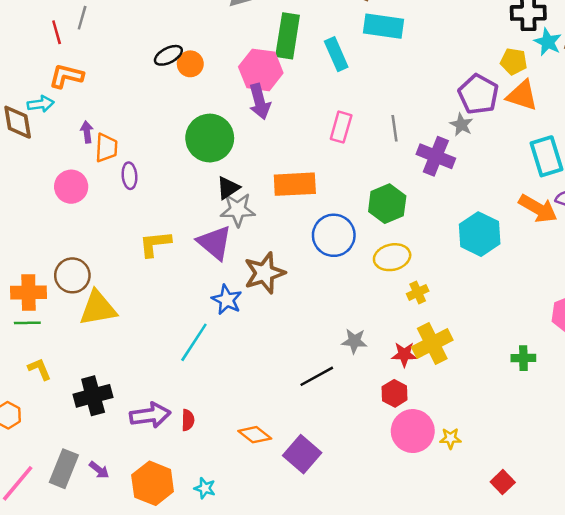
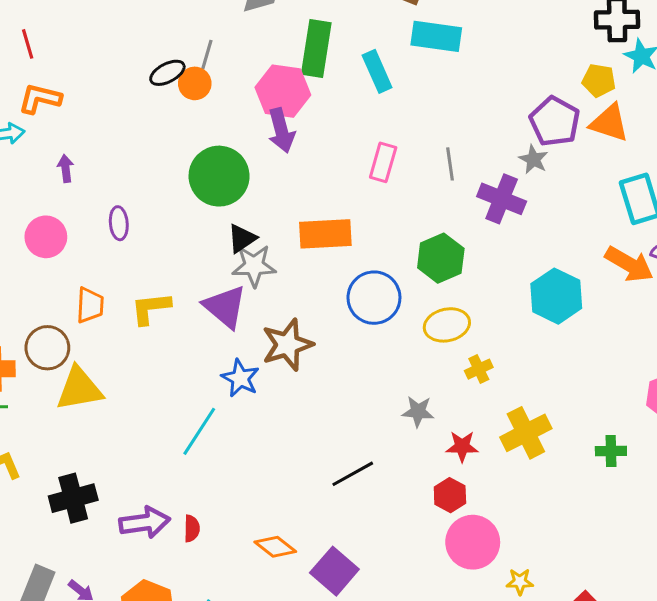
gray line: (82, 18) -> (207, 55), moved
orange trapezoid: (106, 148) -> (90, 305), moved
gray star: (354, 341) -> (418, 412), moved
yellow cross: (432, 343) -> (526, 433), moved
yellow star: (450, 438) -> (520, 582), moved

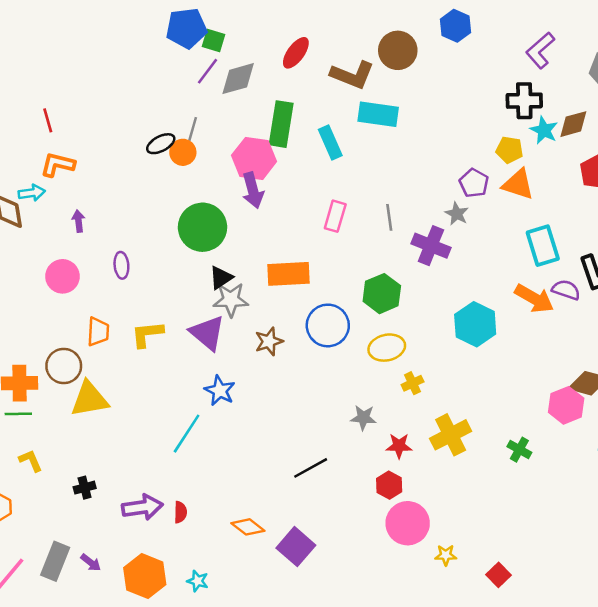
purple pentagon: (555, 121) -> (474, 183), size x0.7
brown star: (287, 345) -> (269, 341), moved, size x0.7
green cross: (611, 451) -> (519, 450), turned 30
black cross: (73, 498) -> (85, 488), size x0.6

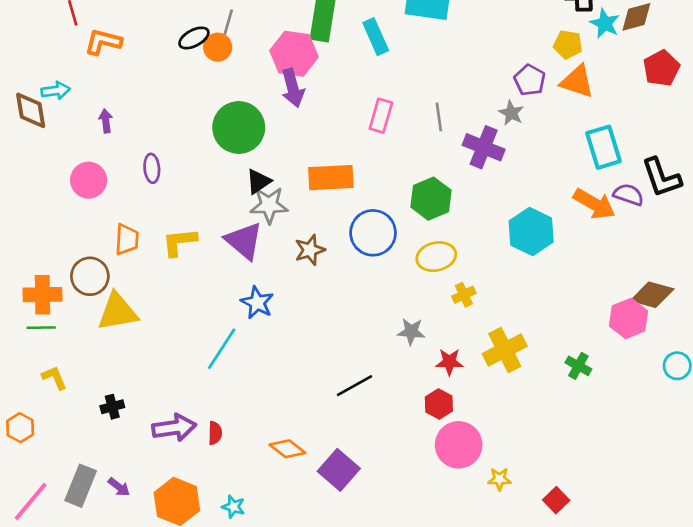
orange L-shape: (58, 165) -> (103, 42), moved

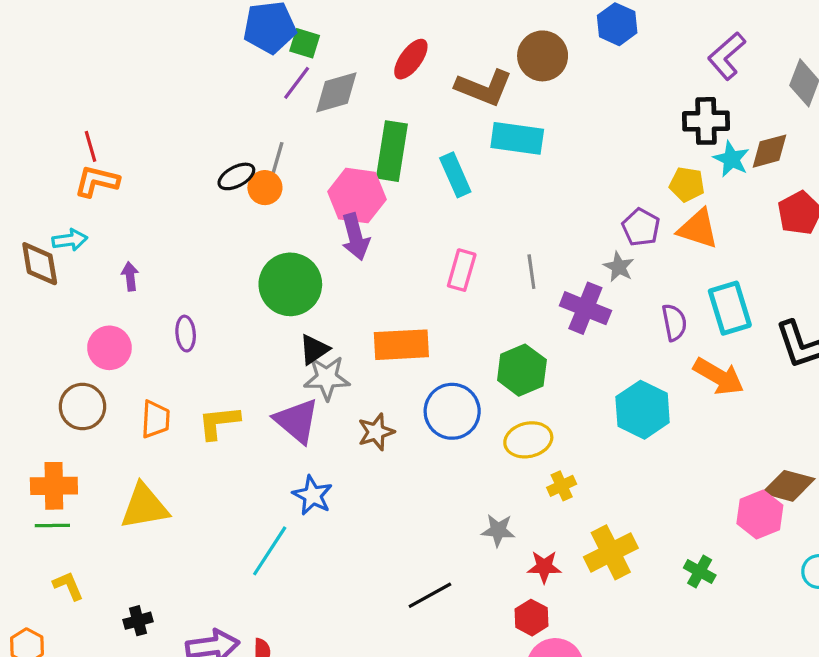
orange L-shape: (103, 42) -> (97, 181), moved
purple semicircle: (628, 195) -> (674, 322), moved, turned 60
brown circle: (90, 276) -> (82, 407), moved

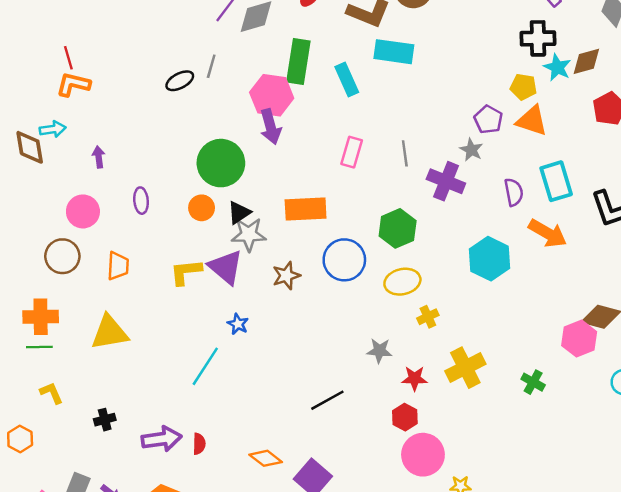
orange circle: (265, 188) -> (202, 208), moved
yellow L-shape: (219, 422) -> (186, 272), moved
blue star: (313, 495) -> (238, 324), size x0.7

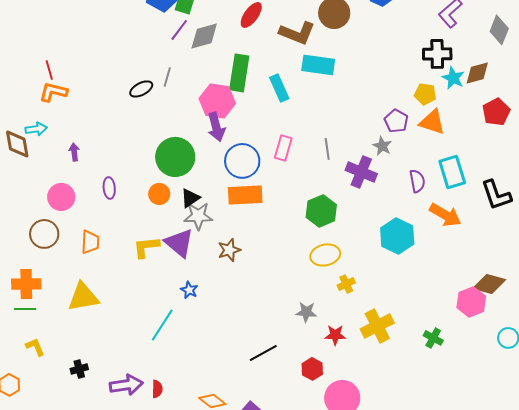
blue circle: (344, 260) -> (242, 161), moved
red hexagon: (405, 417) -> (312, 369), moved

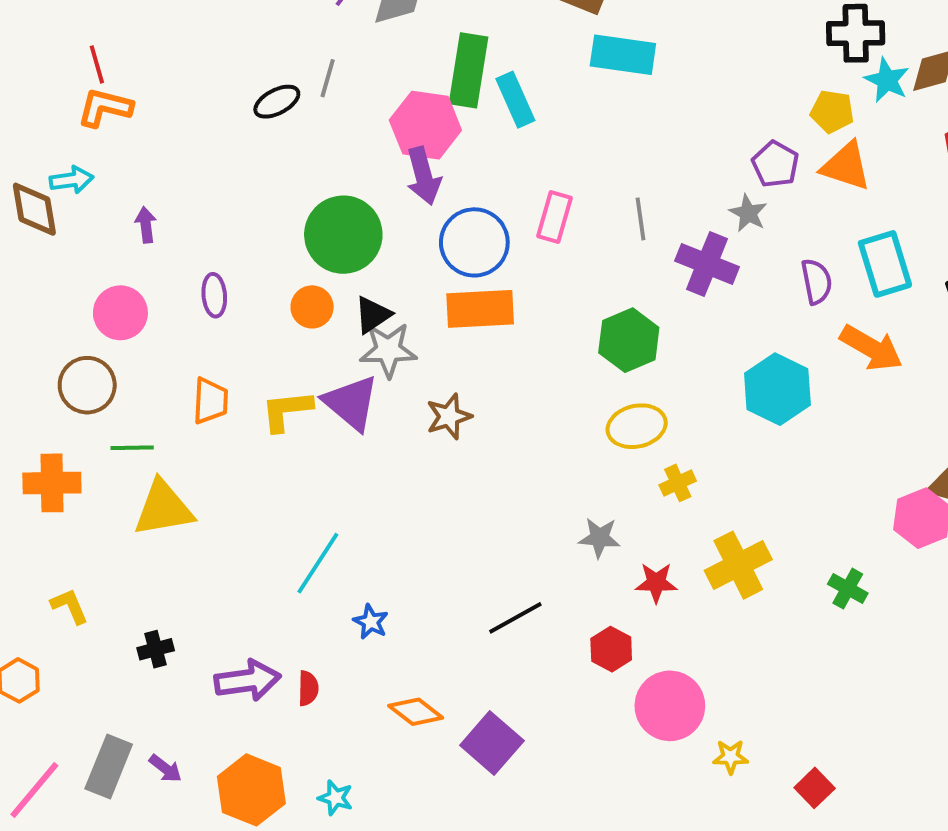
cyan rectangle: (279, 88) -> (515, 100), moved
orange trapezoid: (90, 242) -> (210, 401), moved
blue star: (189, 290) -> (371, 622), moved
green line: (25, 309) -> (132, 448), moved

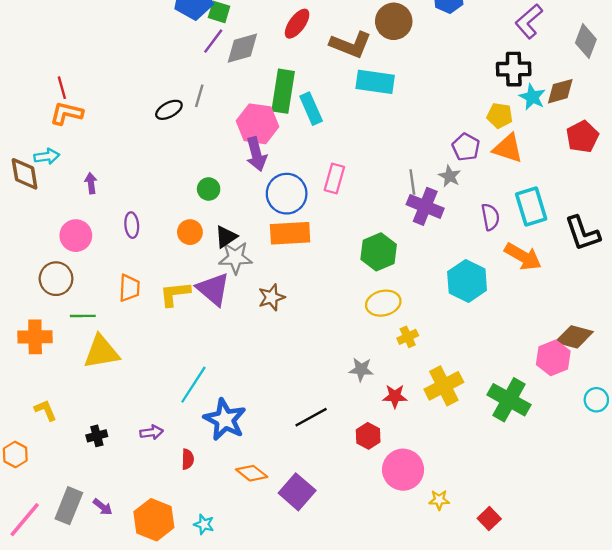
gray line: (641, 219) -> (412, 182), moved
green circle: (343, 235) -> (209, 189), size x0.5
green cross: (848, 589) -> (509, 400), size x1.8
blue star: (371, 622) -> (225, 420), size x2.0
purple arrow: (248, 680) -> (152, 432), moved, size x0.6

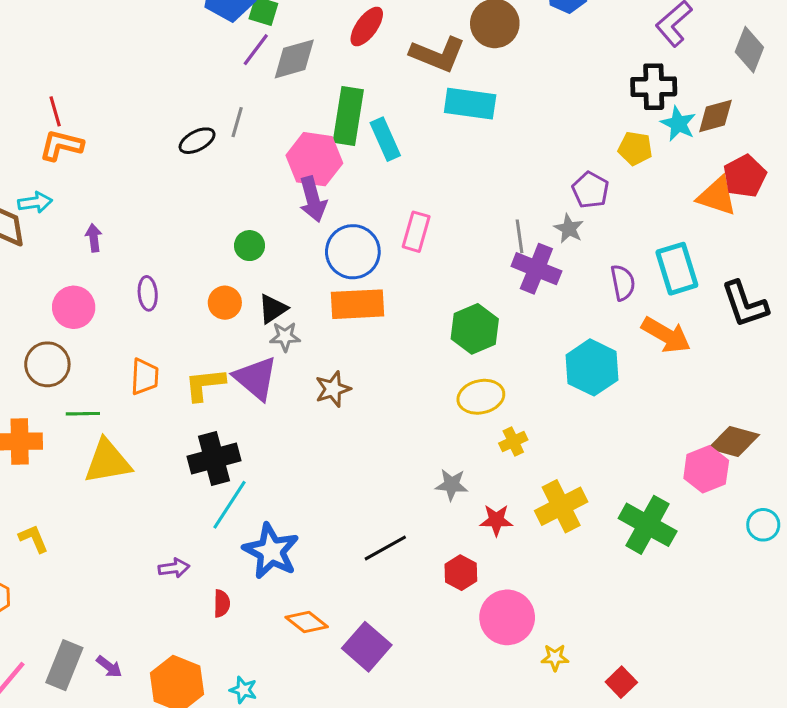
orange triangle: (508, 148) -> (717, 196), moved
gray star: (235, 258) -> (285, 337), size x0.7
black cross: (97, 436) -> (214, 458), moved, size x1.8

